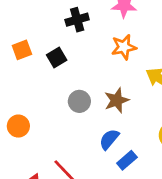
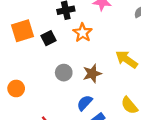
orange star: (124, 47) -> (83, 33), moved, turned -30
orange square: (22, 50) -> (22, 31), size x1.5

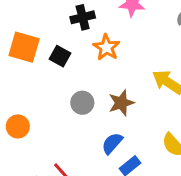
orange square: (22, 31) -> (24, 47), turned 35
black square: (48, 38) -> (60, 56), turned -32

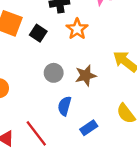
blue semicircle: (112, 143) -> (65, 106), moved, turned -30

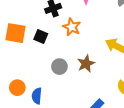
blue semicircle: (65, 106) -> (37, 96), moved

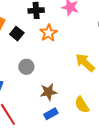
brown star: (86, 64) -> (48, 92), moved

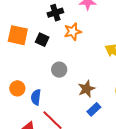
orange star: (48, 33) -> (73, 32), turned 30

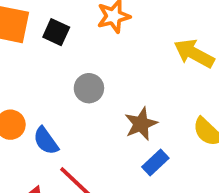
blue semicircle: (36, 97) -> (46, 141), turned -42

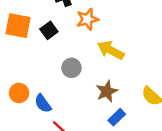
black square: (56, 32) -> (49, 30), turned 30
yellow arrow: (194, 53) -> (111, 50), moved

